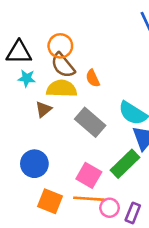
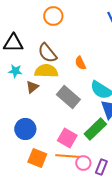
orange circle: (60, 46) -> (53, 16), moved
cyan star: (27, 78) -> (15, 71), moved
orange semicircle: (93, 78) -> (80, 63), moved

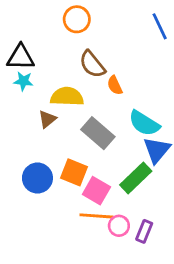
brown semicircle: (47, 53) -> (92, 64), moved
cyan star: (15, 71) -> (23, 81), moved
orange square: (37, 158) -> (74, 172), moved

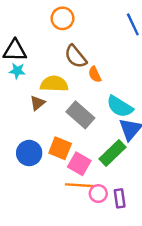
purple rectangle: (144, 231) -> (120, 198), turned -30

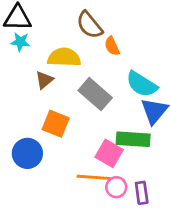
orange square: (60, 148) -> (56, 124), moved
blue circle: (29, 153) -> (27, 153), moved
green rectangle: (113, 153) -> (133, 139), turned 48
pink square: (79, 164) -> (109, 153), moved

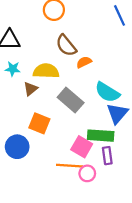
cyan star: (20, 42) -> (13, 69), moved
orange semicircle: (112, 46) -> (84, 62), turned 88
purple rectangle: (142, 193) -> (107, 156), moved

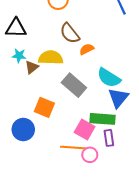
brown triangle: (30, 89) -> (32, 67), moved

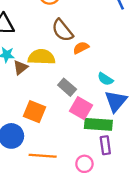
cyan semicircle: (109, 78) -> (105, 79), size x0.6
gray rectangle: (74, 85) -> (67, 87), size x0.7
pink square: (85, 129) -> (81, 108), moved
orange line: (73, 147) -> (43, 156), moved

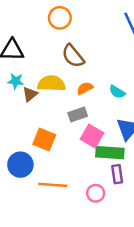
orange semicircle: (81, 48) -> (85, 88), moved
cyan semicircle: (105, 79) -> (117, 92), moved
gray rectangle: (67, 87) -> (78, 115), turned -60

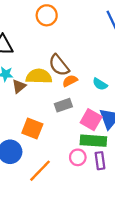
brown semicircle: (73, 56) -> (59, 65), moved
pink square: (92, 136) -> (91, 120), moved
orange line: (53, 185) -> (40, 171), turned -50
pink circle: (96, 193) -> (78, 157), moved

